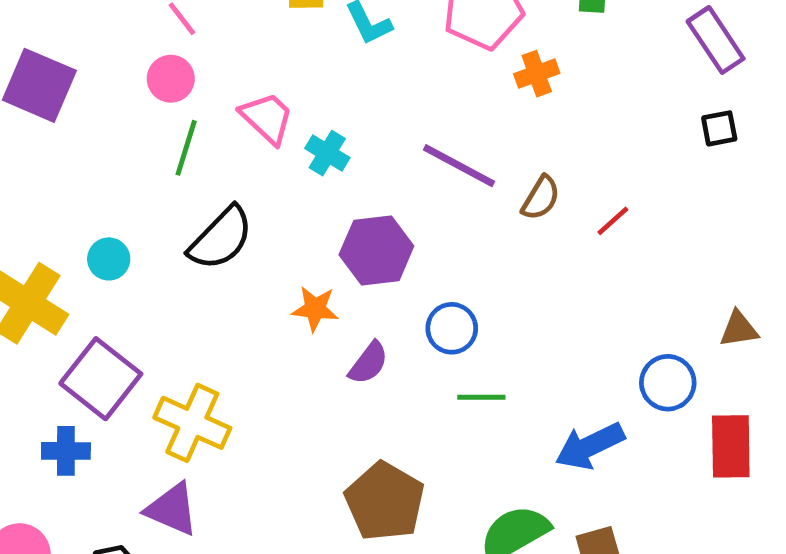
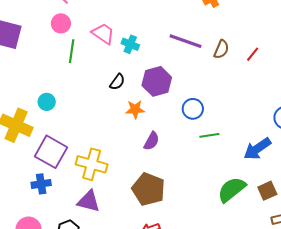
black semicircle: (221, 238) -> (117, 82), moved, size x0.6
purple semicircle: (368, 363) -> (152, 141), moved
brown pentagon: (385, 501) -> (148, 189), moved

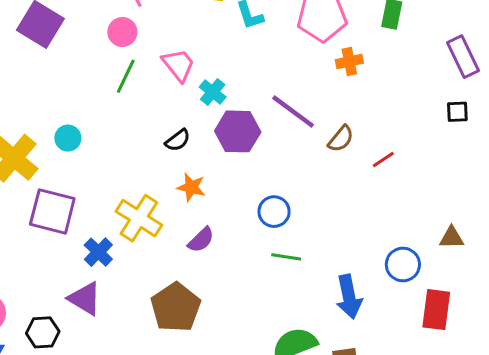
purple hexagon: (157, 81) -> (238, 131), moved
blue arrow: (257, 149) -> (349, 297), turned -84
purple square: (51, 152) -> (52, 211), turned -32
yellow cross: (92, 164) -> (139, 218), moved
blue cross: (41, 184) -> (98, 252), moved, turned 36

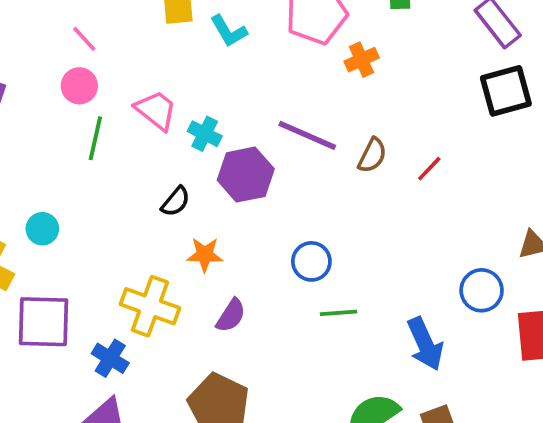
black square: (457, 112) -> (506, 91), size x1.8

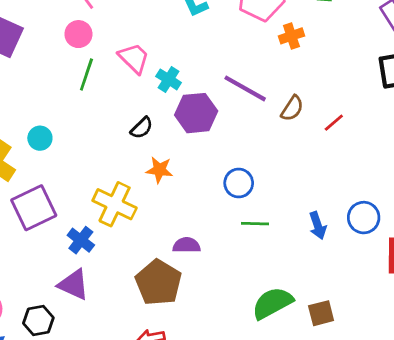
purple semicircle: (231, 315) -> (187, 245), moved, turned -128
purple square: (44, 322) -> (34, 208), turned -33
blue arrow: (425, 344) -> (318, 225), moved, size x0.7

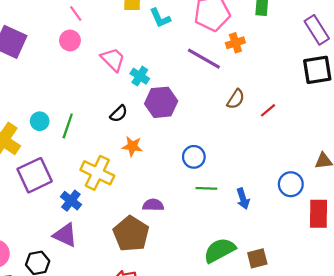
green line: (86, 75) -> (68, 126), moved
purple line: (245, 88) -> (204, 59), moved
blue arrow: (318, 225) -> (243, 199), moved

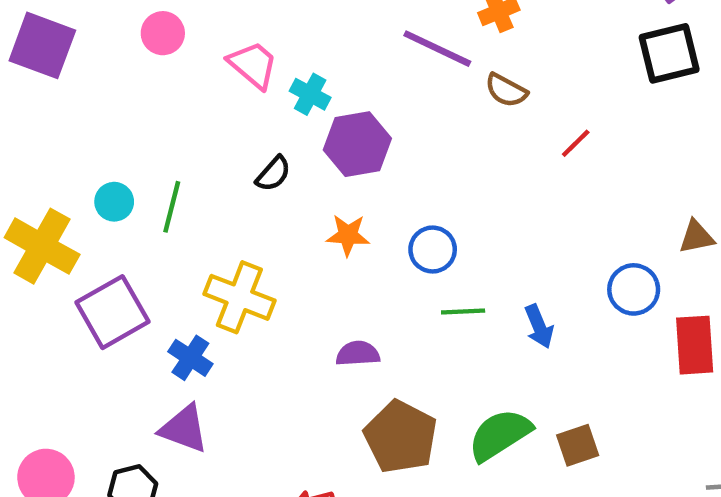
brown semicircle: (236, 99) -> (506, 90), moved, turned 90
orange star: (132, 146) -> (348, 235), moved
brown pentagon: (131, 234) -> (401, 437), moved

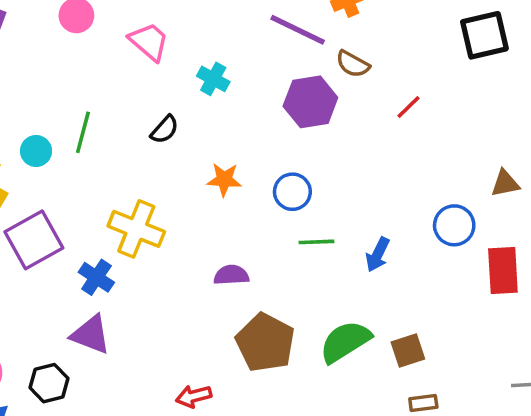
cyan cross: (310, 94) -> (213, 79), moved
purple hexagon: (357, 144) -> (310, 102), moved
green line: (172, 207) -> (83, 132), moved
blue arrow: (539, 326) -> (378, 254), turned 48

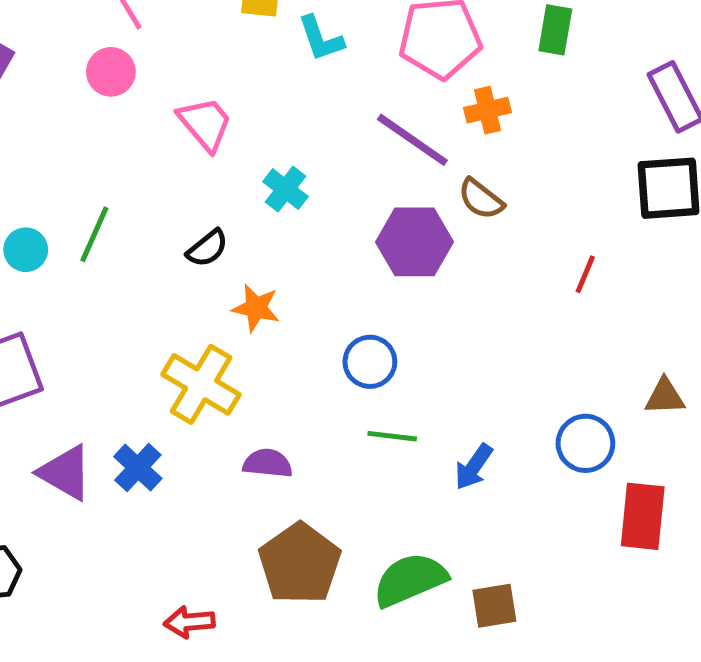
red line: (408, 107) -> (585, 274), moved, turned -32
orange star: (224, 180) -> (256, 308), moved
yellow cross: (136, 229) -> (201, 384), moved
blue cross: (96, 277) -> (138, 468), moved
purple triangle: (91, 335) -> (65, 473), moved

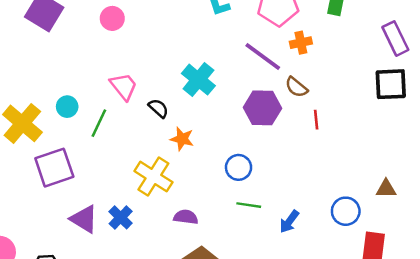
pink trapezoid: (205, 124) -> (124, 86), moved
cyan cross: (286, 189) -> (198, 80), size x1.5
green line: (94, 234) -> (99, 123), moved
black semicircle: (207, 248) -> (158, 108), turned -100
red line: (585, 274) -> (316, 120), moved, turned -30

